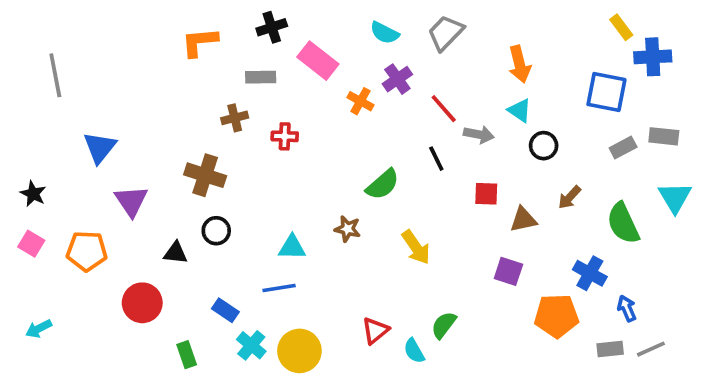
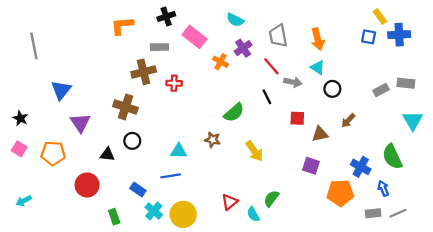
gray trapezoid: (446, 33) -> (278, 36), moved, turned -55
blue square: (606, 92) -> (369, 37), moved, size x0.6
brown cross: (235, 118) -> (144, 72), size x1.5
green semicircle: (623, 223) -> (392, 157), moved

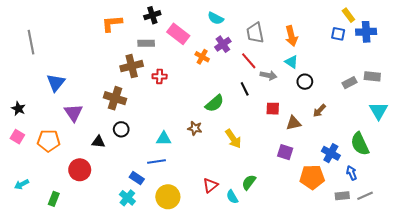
blue rectangle: (138, 189) -> (137, 178), moved
cyan cross: (154, 211) -> (127, 198), moved
green rectangle: (114, 217) -> (54, 199), moved, turned 40

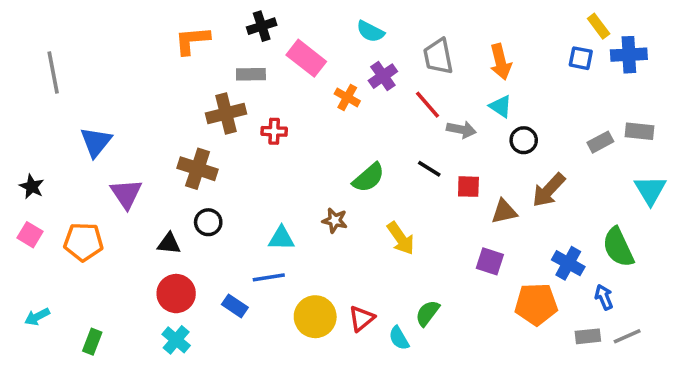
black line: (245, 89) -> (429, 169), moved, turned -32
brown arrow: (319, 111) -> (549, 190), size x1.5
red circle: (80, 170) -> (176, 294), moved
yellow circle: (168, 197) -> (315, 317), moved
cyan cross: (127, 198) -> (176, 340), moved

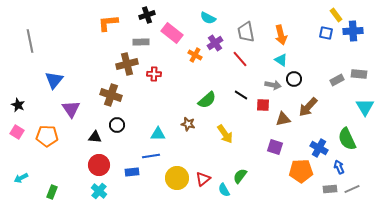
gray arrow: (461, 130) -> (273, 85), moved
blue rectangle: (235, 306) -> (132, 172), turned -40

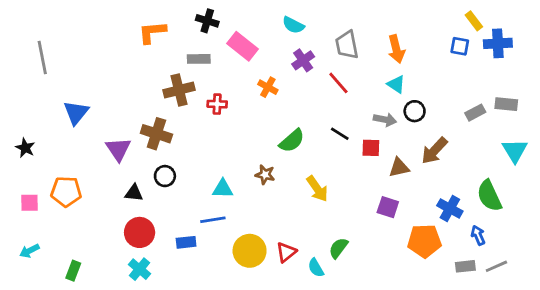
black cross: (147, 15) -> (207, 21), turned 35
orange cross: (195, 55) -> (268, 87), moved
purple triangle: (71, 109) -> (118, 149), moved
pink square: (17, 132) -> (29, 203), moved, turned -32

